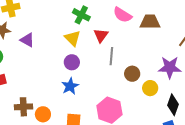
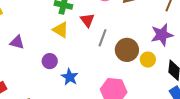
gray line: (111, 56) -> (103, 38), turned 30
purple circle: (72, 62) -> (50, 61), moved
brown circle: (132, 74) -> (127, 50), size x1.5

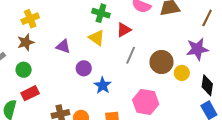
red triangle: (87, 20) -> (124, 30), turned 35
gray line: (103, 38) -> (131, 55), moved
purple triangle: (17, 42) -> (63, 46), moved

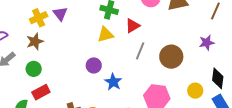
yellow triangle: (97, 38) -> (106, 35), turned -48
purple triangle: (63, 46) -> (60, 14), moved, turned 35
purple star: (197, 49) -> (207, 43), size x0.7
yellow circle: (182, 73) -> (195, 91), moved

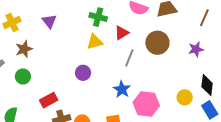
yellow cross: (39, 18) -> (12, 23), moved
brown circle: (171, 57) -> (157, 43), moved
blue star: (113, 82) -> (122, 89), moved
red rectangle: (41, 92) -> (49, 100), moved

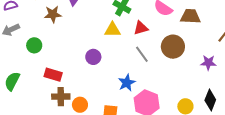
brown star: (24, 49) -> (53, 14), moved
gray line: (129, 58) -> (142, 54), turned -72
red rectangle: (49, 100) -> (53, 75), turned 30

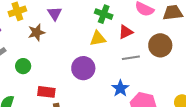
gray line: (142, 54) -> (131, 58), turned -54
purple circle: (93, 57) -> (83, 68), size x1.5

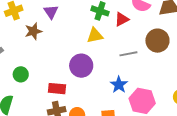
red triangle: (126, 32) -> (122, 19), moved
green circle: (23, 66) -> (21, 74), moved
red rectangle: (46, 92) -> (57, 89), moved

